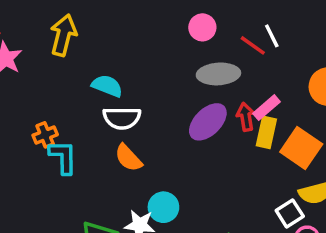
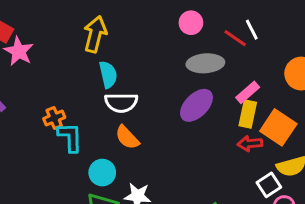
yellow arrow: (63, 35) -> (95, 34), moved
cyan semicircle: (107, 86) -> (108, 75), turned 56
red arrow: (246, 117) -> (250, 144), moved, turned -85
cyan circle: (163, 207) -> (102, 173), moved

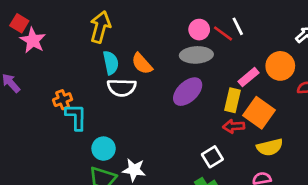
pink circle: (191, 23) -> (199, 30), moved
pink rectangle: (248, 92) -> (249, 77), moved
orange semicircle: (127, 137) -> (142, 64), moved
white square: (269, 185) -> (212, 157), moved

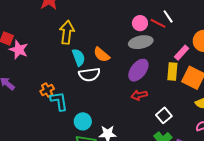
red arrow: (234, 126) -> (139, 95), moved

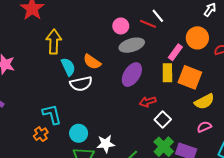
pink circle: (140, 23) -> (121, 26), moved
orange cross: (47, 90) -> (41, 134), moved
red arrow: (139, 95) -> (148, 102), moved

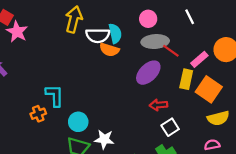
red line: (148, 24) -> (171, 51), moved
orange semicircle: (92, 62) -> (109, 50), turned -30
cyan semicircle: (68, 67) -> (115, 33), moved
white semicircle: (81, 84) -> (98, 35), moved

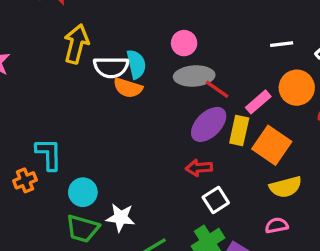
white line: (190, 17) -> (282, 44), moved, turned -70
purple ellipse: (148, 73) -> (209, 124), moved

